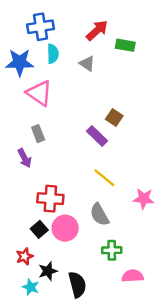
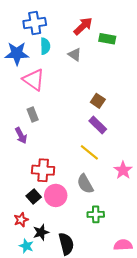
purple rectangle: (97, 136) -> (98, 125), moved
pink star: (144, 199) -> (123, 170), turned 30
pink semicircle: (133, 276) -> (123, 245), moved

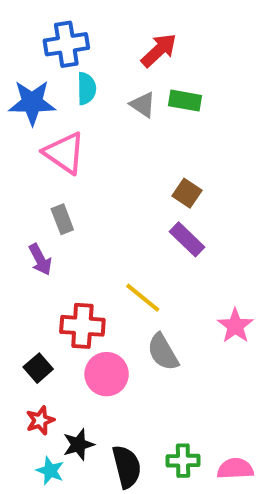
green rectangle: (107, 39) -> (185, 101), moved
yellow line: (89, 152) -> (143, 298), moved
black square: (34, 197) -> (38, 368), moved
green cross: (96, 214) -> (183, 461), moved

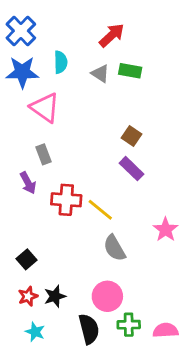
blue cross: (66, 44) -> (21, 31), moved, turned -36
red cross: (82, 326) -> (66, 200), moved
pink circle: (107, 374) -> (107, 296), moved
black star: (78, 445) -> (55, 296), moved

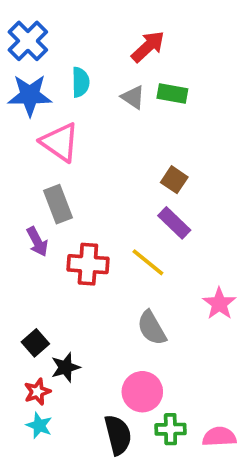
gray rectangle: (44, 154) -> (58, 204), size x1.4
yellow line: (100, 210) -> (148, 262), moved
black star: (55, 296) -> (65, 367), moved
cyan star: (35, 332) -> (39, 425), moved

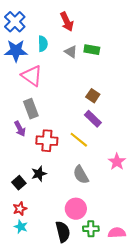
red arrow: (148, 47) -> (67, 22), moved, turned 108
black star: (65, 367) -> (39, 174), moved

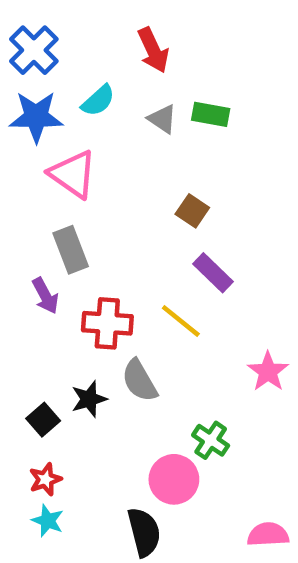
cyan semicircle: (43, 44) -> (98, 101), turned 49
brown square: (93, 96) -> (192, 211), moved
gray semicircle: (81, 175) -> (139, 381), moved
green cross: (91, 229) -> (211, 440), moved, turned 35

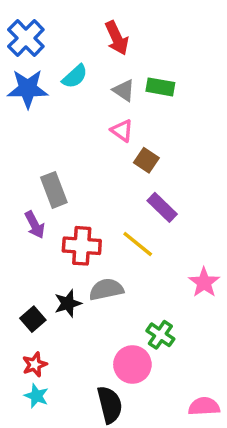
pink triangle: (73, 174) -> (122, 131), moved, size x0.6
gray semicircle: (139, 381) -> (106, 289), turned 108

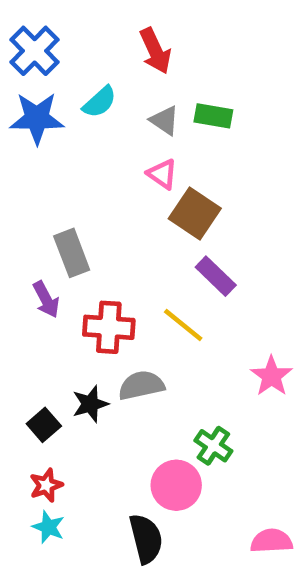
brown square: (146, 160) -> (195, 213), size x1.5

